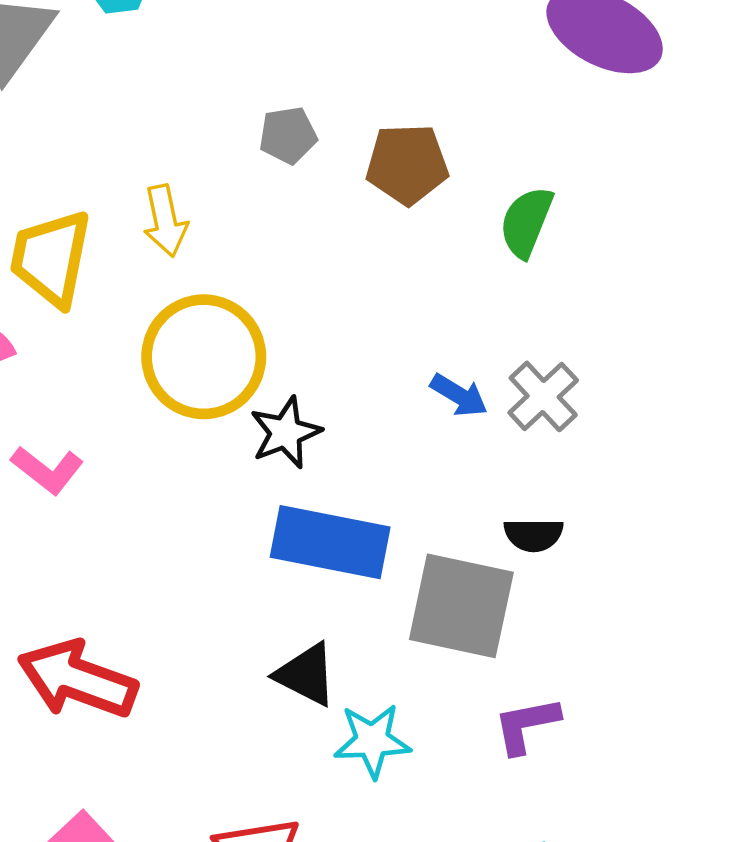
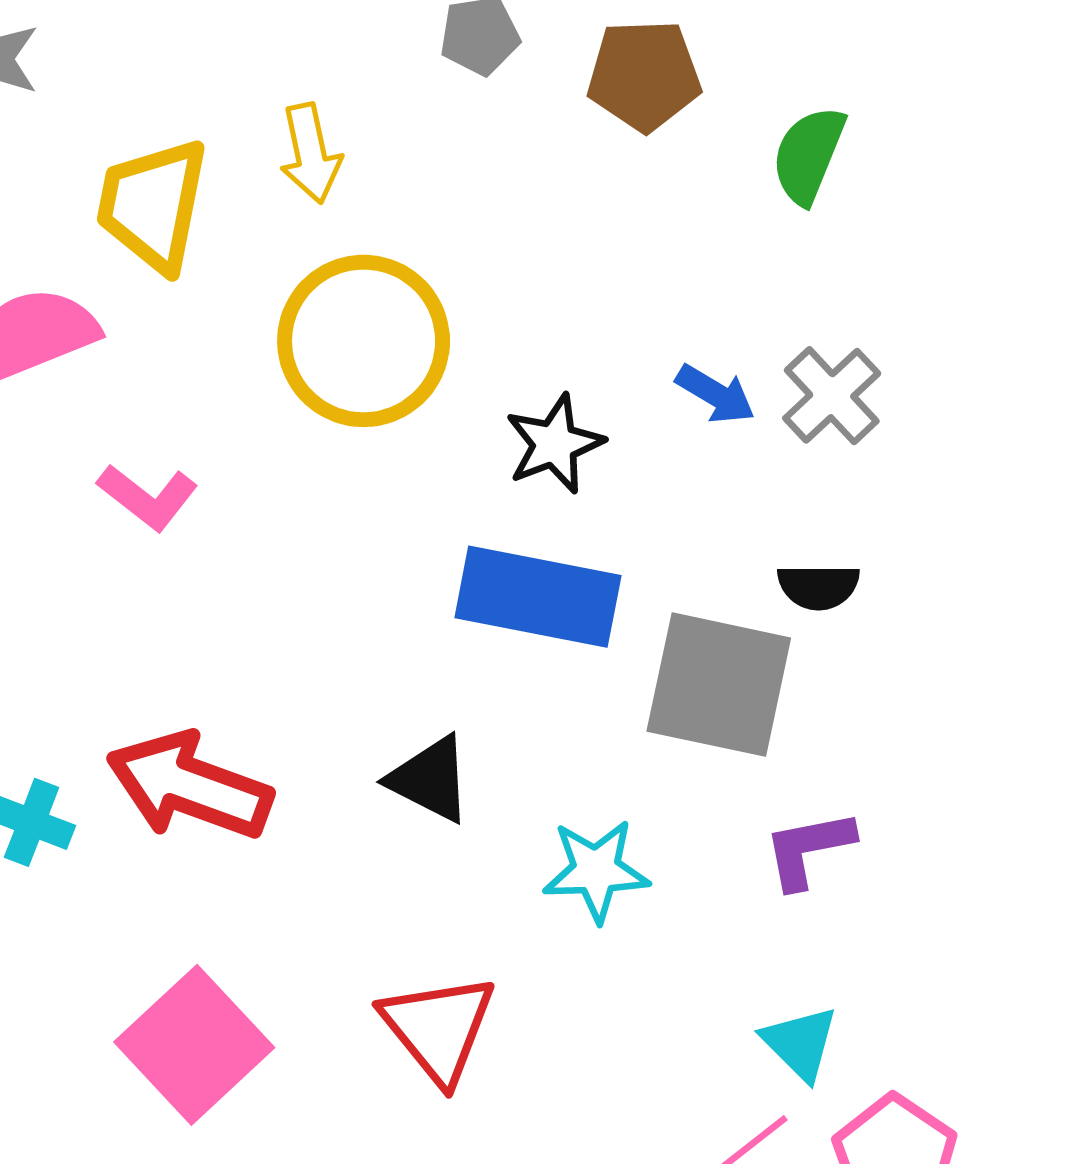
black star: (286, 433) -> (554, 444), moved
black triangle: (306, 675) -> (430, 779), moved

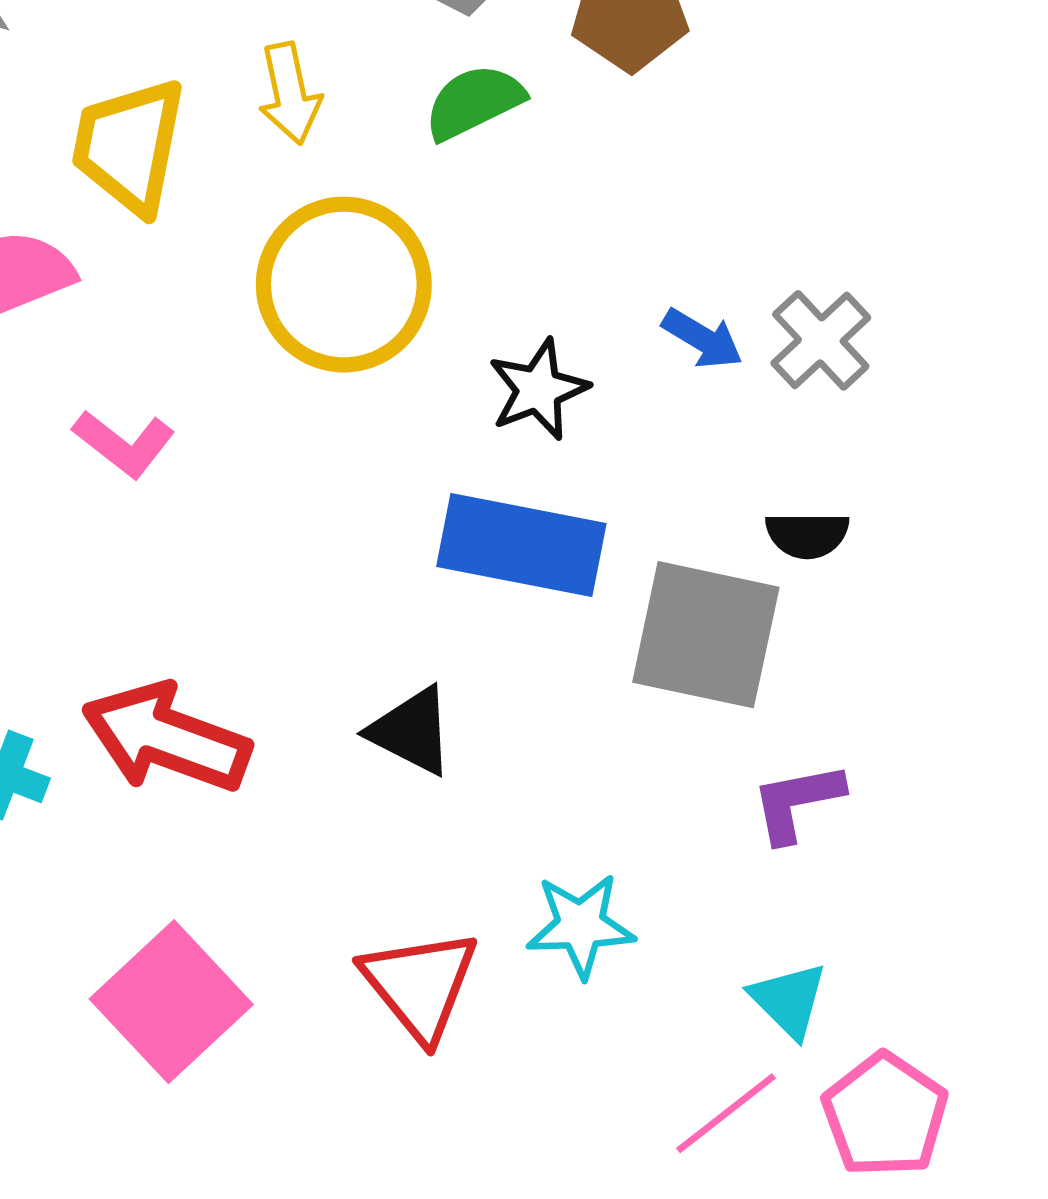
green semicircle: (808, 155) -> (474, 102), moved, turned 42
cyan star: (596, 871) -> (581, 926), moved

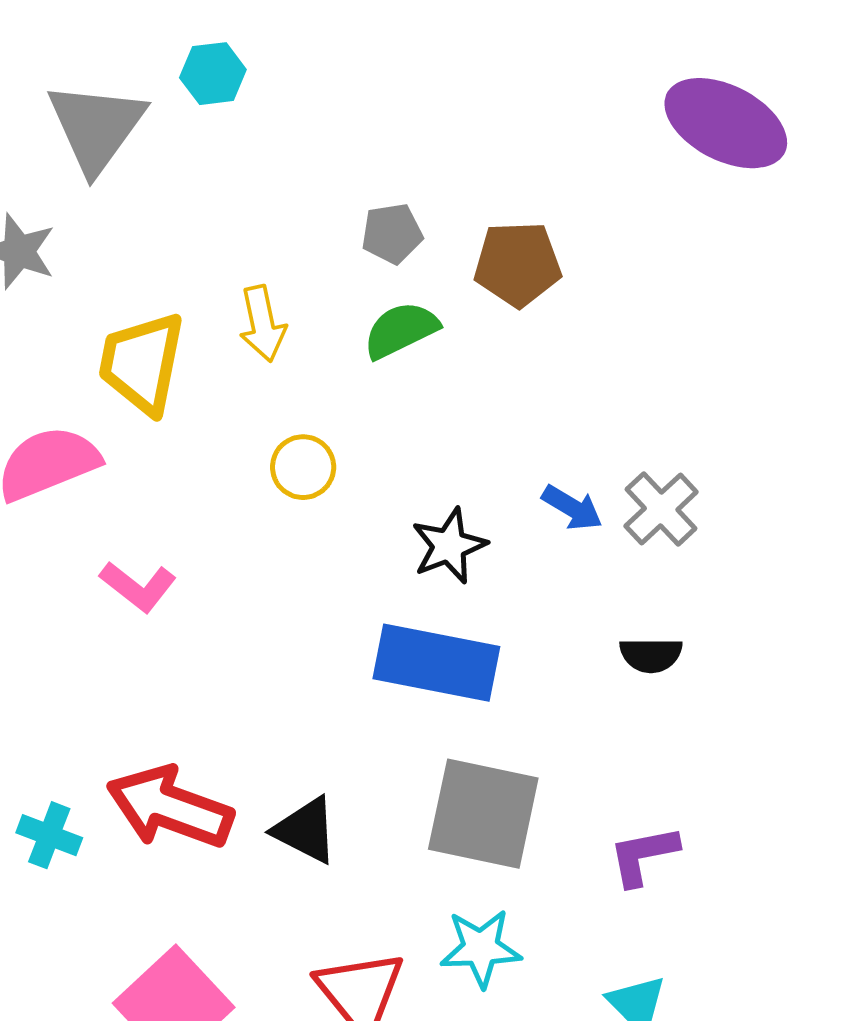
yellow circle: (344, 285) -> (303, 467), size x0.5
gray square: (706, 635) -> (483, 814), moved
black triangle: (411, 731) -> (306, 830), moved

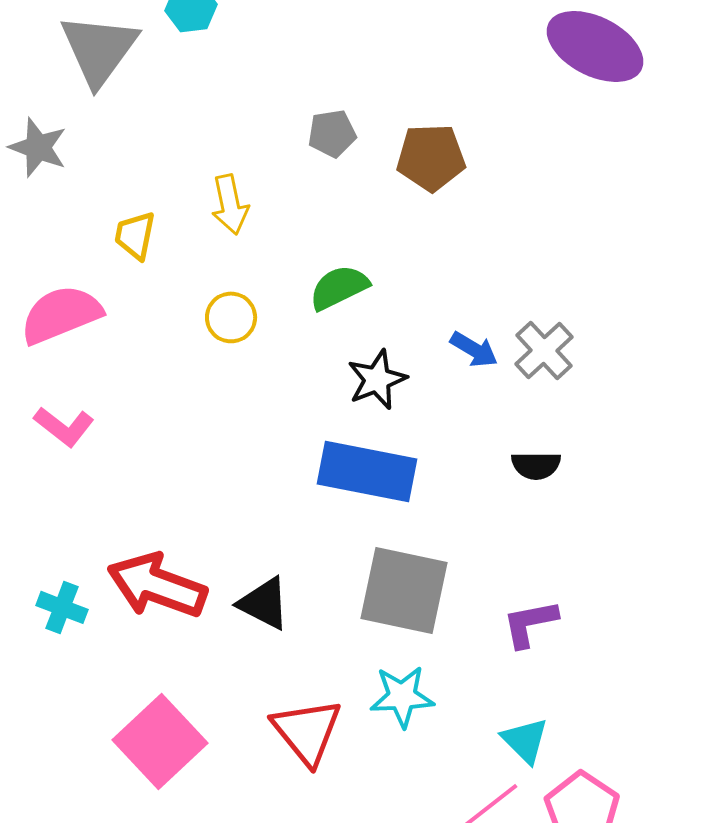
green semicircle: (401, 330) -> (339, 287), moved
yellow trapezoid: (142, 363) -> (135, 235), size x0.6
yellow circle: (303, 467) -> (231, 317), moved
pink L-shape: (138, 586) -> (64, 426), moved

